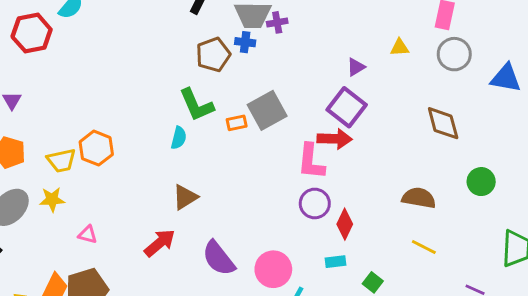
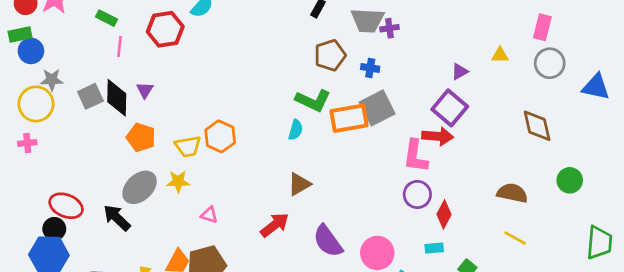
blue cross: (245, 42) -> (370, 68), moved
green L-shape: (196, 105) -> (313, 100), turned -44
orange rectangle: (237, 123) -> (349, 118), size x2.0

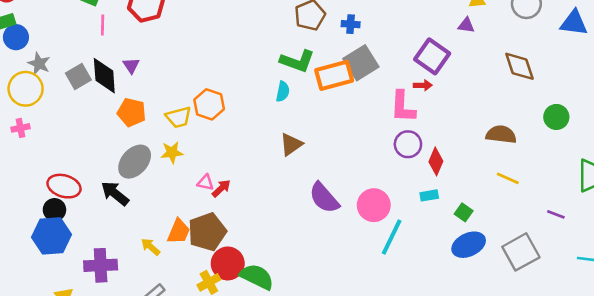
purple triangle: (460, 72) -> (466, 25), moved, turned 42
gray star: (52, 80) -> (39, 64), turned 30
red arrow: (438, 136) -> (423, 85), size x0.6
red arrow: (275, 225) -> (221, 188), moved, size x0.7

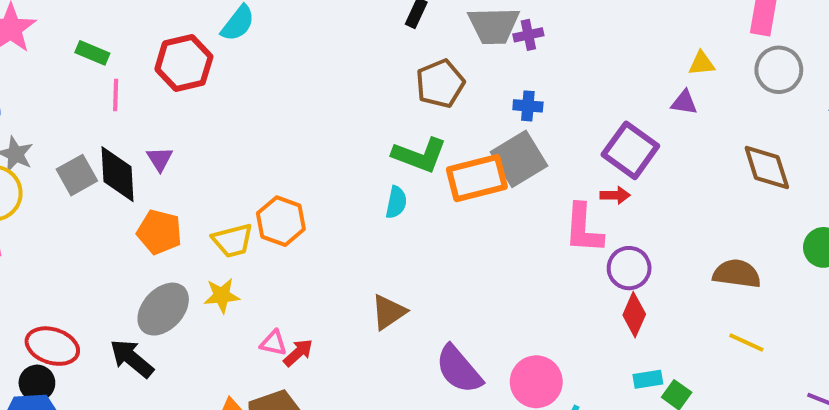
blue cross: (351, 24) -> (528, 106), moved
brown triangle: (291, 144) -> (389, 312), moved
purple circle: (408, 144) -> (629, 268), moved
cyan rectangle: (429, 195) -> (648, 379), moved

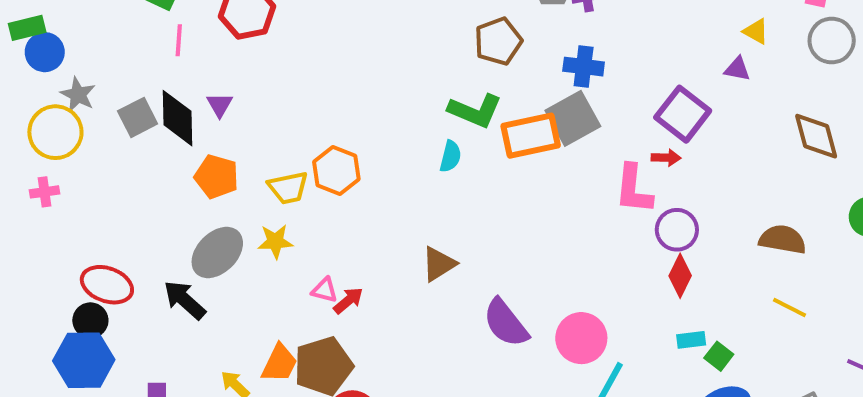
yellow triangle: (702, 63) -> (756, 31), turned 32
blue cross: (528, 106) -> (584, 67), size x1.4

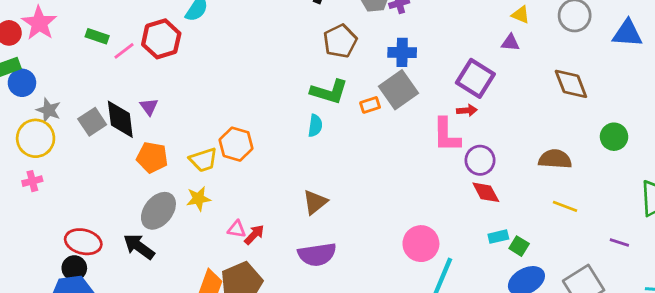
pink line: (179, 40) -> (124, 51), moved, turned 55
orange rectangle: (531, 136) -> (370, 105), size x0.5
red diamond: (680, 276) -> (486, 192), turned -48
purple semicircle: (506, 323) -> (317, 254), moved, turned -54

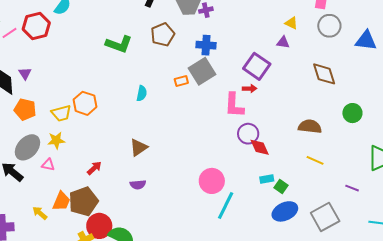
green L-shape: (329, 92) -> (119, 44), moved
purple circle: (480, 160) -> (248, 134), moved
pink triangle: (237, 229) -> (48, 165), moved
purple semicircle: (317, 254) -> (138, 185), size x0.6

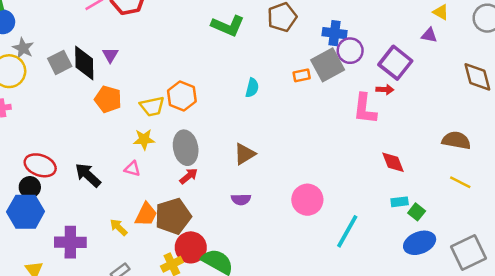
purple circle: (248, 134) -> (350, 51), moved
gray ellipse: (27, 147) -> (186, 148), moved, turned -56
pink circle: (212, 181) -> (307, 200), moved

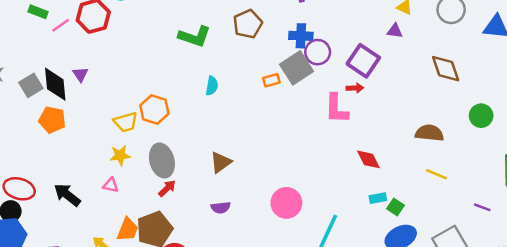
cyan semicircle: (252, 88) -> (212, 86), moved
orange pentagon: (108, 99) -> (52, 120), moved

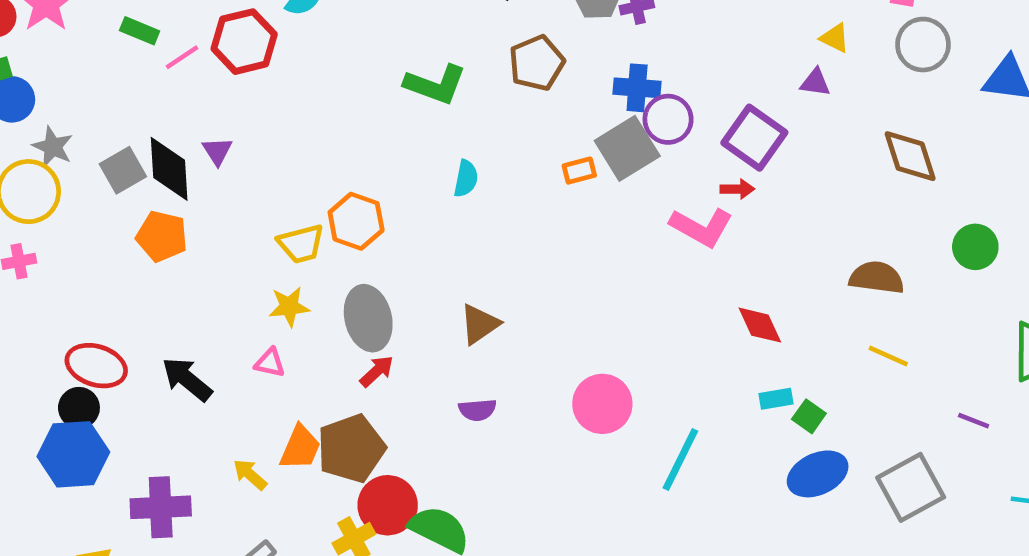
pink L-shape: (336, 109) -> (701, 227), turned -64

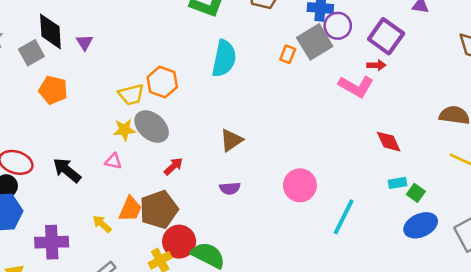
black diamond: (169, 169) -> (50, 31), moved
orange rectangle: (579, 171) -> (288, 54), turned -54
cyan semicircle: (466, 179) -> (224, 58), size x1.8
gray ellipse: (368, 318) -> (152, 127), moved, turned -36

